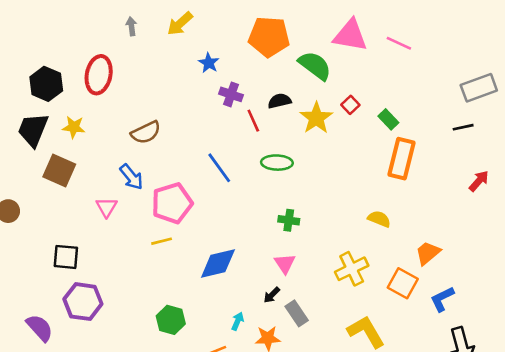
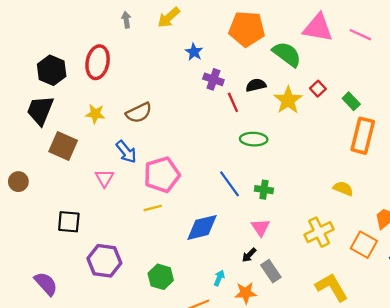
yellow star: (74, 127) -> (95, 114), moved
blue line: (219, 168) -> (230, 184), moved
purple hexagon: (83, 302) -> (104, 261), moved

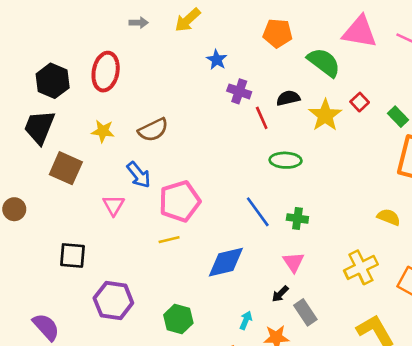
gray arrow: (126, 20) -> (139, 23), turned 98
orange pentagon: (247, 29) -> (278, 33), size x0.7

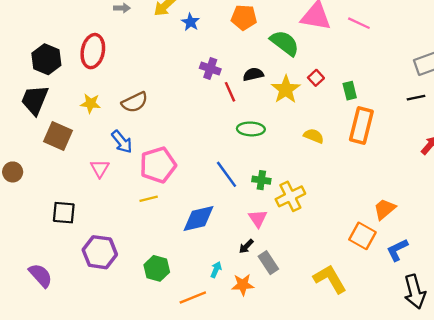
blue star: (217, 60) -> (190, 22), moved
green rectangle: (398, 117) -> (350, 91), turned 30
yellow semicircle: (389, 217) -> (314, 136), moved
yellow cross: (361, 267) -> (290, 196), moved

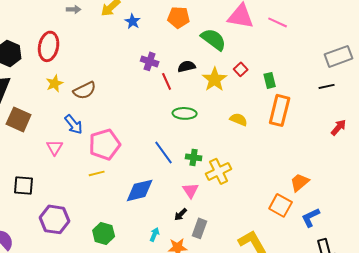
yellow star: (91, 103) -> (55, 83), moved, turned -30
gray rectangle: (268, 263) -> (200, 228), turned 54

